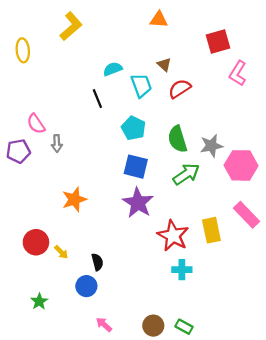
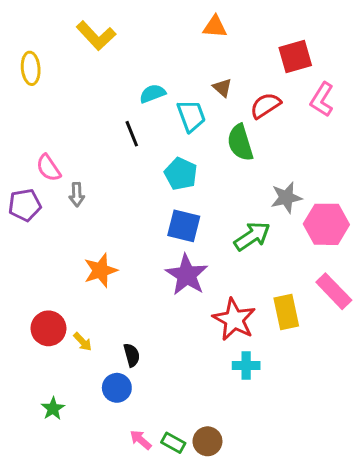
yellow L-shape: (71, 26) -> (96, 36), turned 88
red semicircle: (180, 89) -> (265, 105), moved
green semicircle: (177, 139) -> (240, 143), moved
green rectangle: (184, 327) -> (173, 443), moved

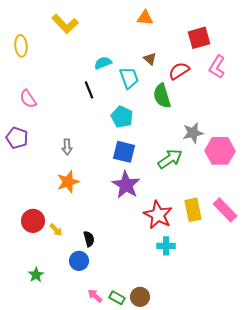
pink semicircle: (48, 168) -> (28, 99), moved
gray arrow: (77, 195) -> (67, 147), moved
purple pentagon: (25, 205) -> (17, 138), turned 30
pink rectangle: (334, 291) -> (225, 210), moved

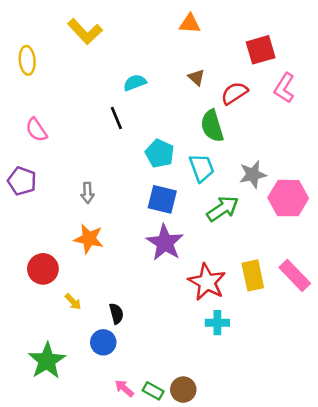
cyan trapezoid: (129, 78) -> (202, 168), moved
orange star: (68, 182) -> (89, 239), turned 30
red circle: (33, 221) -> (43, 269), moved
green star: (36, 275) -> (47, 361), size x1.8

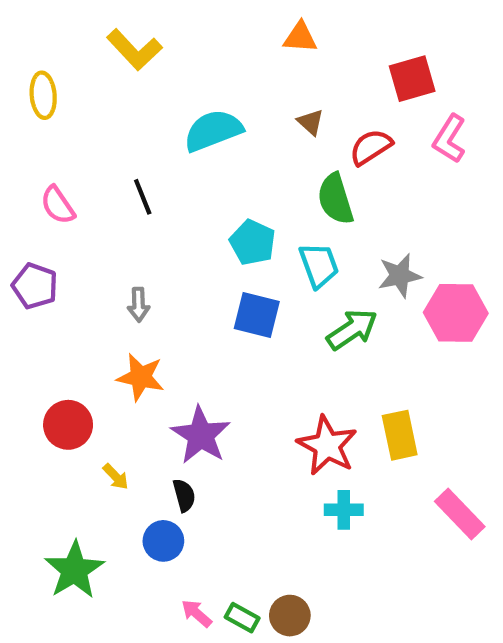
cyan semicircle: (135, 83) -> (213, 130), size x1.6
black line: (116, 118) -> (143, 197), moved
purple star: (165, 243) -> (201, 435), moved
pink rectangle: (295, 275) -> (460, 514), moved

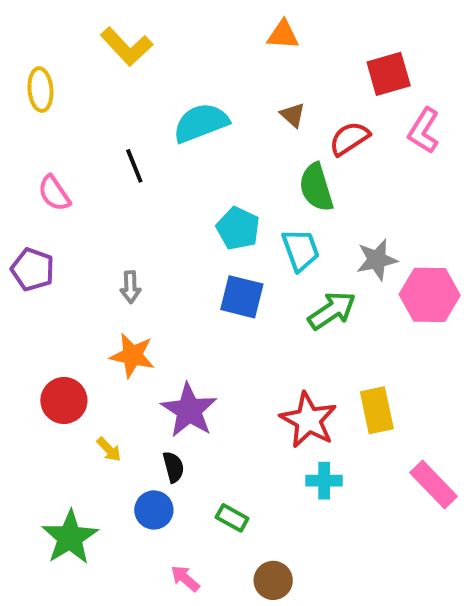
black line: (143, 197) -> (134, 166), moved
green rectangle: (242, 618) -> (232, 518), moved

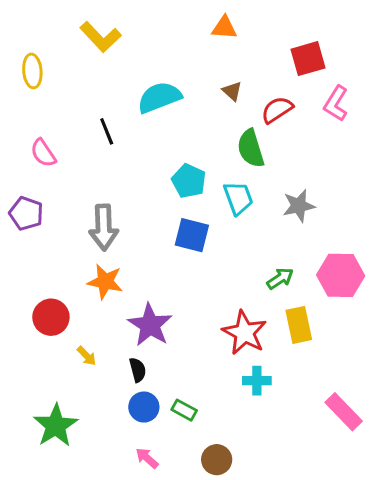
gray arrow: (130, 287) -> (104, 227), size x1.8
pink hexagon: (430, 295) -> (341, 275), moved
green arrow: (332, 311) -> (280, 278), moved, size x0.7
pink rectangle: (434, 485) -> (344, 412), moved
blue circle: (154, 510) -> (144, 407), moved

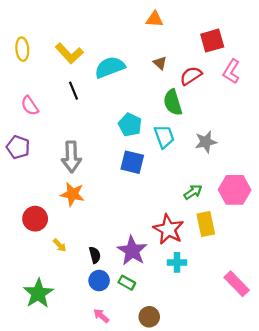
yellow L-shape: (101, 37) -> (69, 53), moved
purple star: (150, 325) -> (132, 251), moved

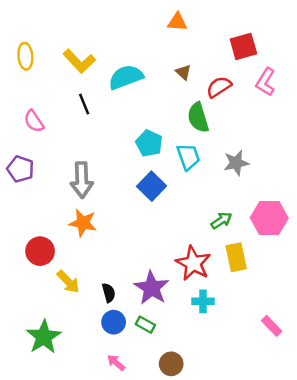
blue square: (132, 162) -> (152, 186), turned 30
yellow arrow: (60, 245) -> (68, 282), size x1.5
pink rectangle: (237, 284) -> (272, 326), size x0.7

